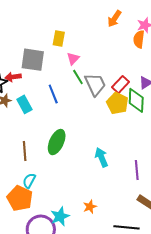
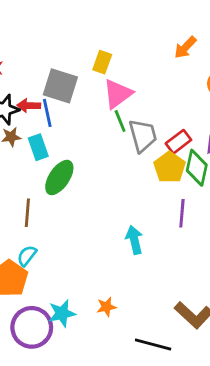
pink triangle: (73, 59) -> (118, 94), size x1.6
blue line: (53, 94) -> (47, 113), moved
green ellipse: (57, 142) -> (59, 177), moved
purple line: (137, 170) -> (182, 213), moved

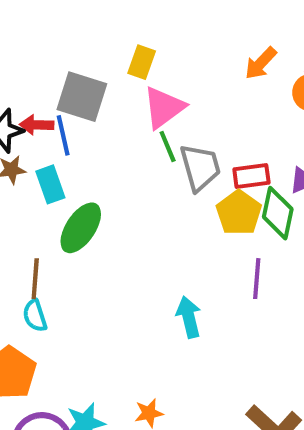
orange arrow: (185, 47) -> (261, 63), moved
red rectangle: (178, 142) -> (251, 176), turned 30
cyan semicircle: (27, 256) -> (35, 316), moved, turned -55

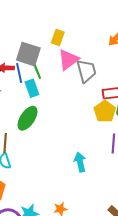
green line: (168, 147) -> (37, 71), moved
gray trapezoid: (200, 167) -> (86, 71), moved
cyan rectangle: (50, 184) -> (32, 88), moved

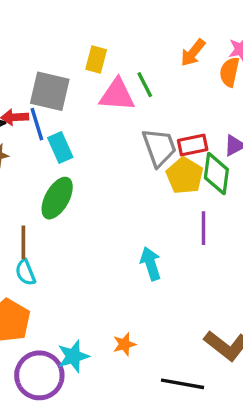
pink triangle: (68, 60) -> (117, 95), turned 45
green line: (37, 71) -> (145, 85), moved
gray trapezoid: (86, 71) -> (159, 147), moved

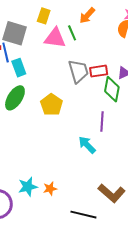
orange arrow: (193, 53) -> (87, 16), moved
yellow pentagon: (185, 176) -> (51, 105), moved
cyan arrow: (151, 264) -> (87, 145), moved, turned -30
cyan star: (73, 356) -> (28, 187), moved

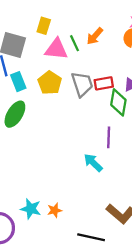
orange arrow: (87, 16) -> (95, 36), moved
yellow pentagon: (51, 105) -> (50, 83), moved
cyan star: (28, 187) -> (31, 209), turned 30

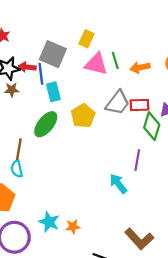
orange arrow: (95, 36) -> (140, 67), moved, turned 30
yellow pentagon: (50, 83) -> (83, 116), moved
gray trapezoid: (82, 84) -> (118, 103), turned 48

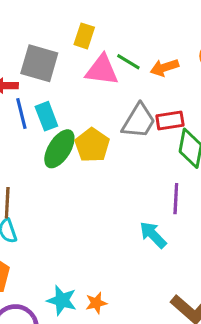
green line: (115, 60) -> (128, 62), turned -35
blue line: (41, 74) -> (21, 113), moved
green ellipse: (46, 124) -> (59, 149), moved

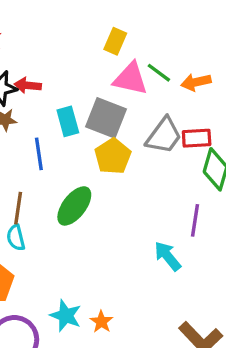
gray square: (39, 63) -> (106, 118), moved
blue line: (21, 113) -> (39, 154), moved
green ellipse: (59, 149) -> (74, 206), moved
orange star: (96, 303) -> (101, 322), turned -30

